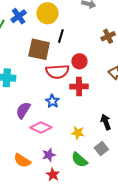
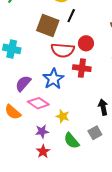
blue star: (52, 101) -> (53, 79), size x1.5
yellow star: (78, 133) -> (63, 116), moved
orange semicircle: (22, 161) -> (13, 112), moved

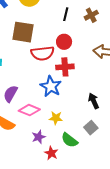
black line: (71, 16) -> (66, 14), moved
blue star: (53, 79) -> (51, 86), moved
red star: (43, 151) -> (51, 153), moved

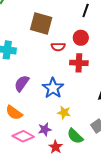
red semicircle: (43, 53) -> (58, 47), size x0.6
blue star: (51, 86) -> (53, 88), moved
pink diamond: (29, 110) -> (23, 136), moved

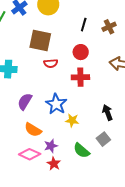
red semicircle: (58, 47) -> (51, 63), moved
orange semicircle: (14, 113) -> (33, 130), moved
yellow star: (64, 113) -> (72, 120), moved
red star: (56, 147) -> (54, 164), moved

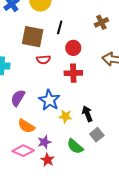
black line: (84, 25) -> (60, 27), moved
black arrow: (107, 112) -> (87, 114), moved

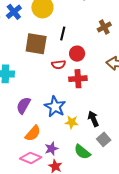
red semicircle: (43, 60) -> (59, 65), moved
orange semicircle: (26, 126) -> (33, 133), turned -78

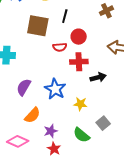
black arrow: (93, 119) -> (98, 77), moved, turned 98
yellow star: (72, 122) -> (80, 104), moved
pink diamond: (31, 158) -> (18, 141), moved

